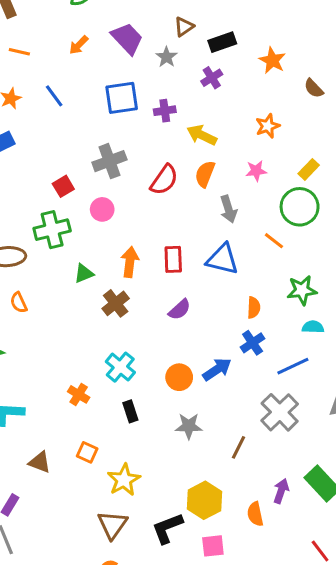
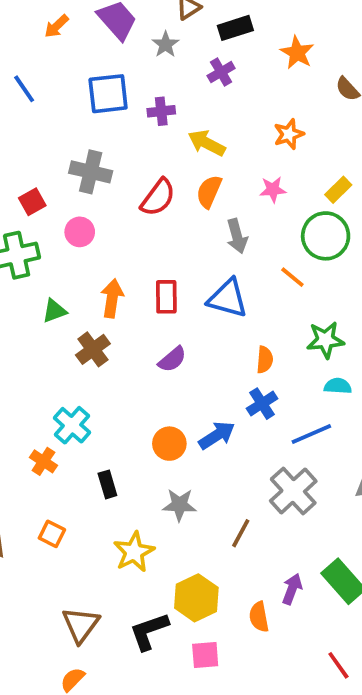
gray cross: (109, 161) -> (91, 172), turned 32
cyan cross: (120, 367) -> (72, 425), moved
yellow star: (124, 480) -> (134, 552), moved

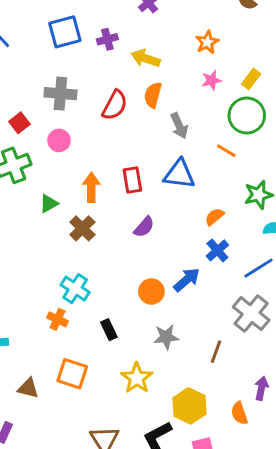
pink star: (273, 190) -> (212, 80), moved
orange semicircle: (265, 360) -> (214, 217), turned -126
orange square: (52, 534) -> (72, 374), size x1.5

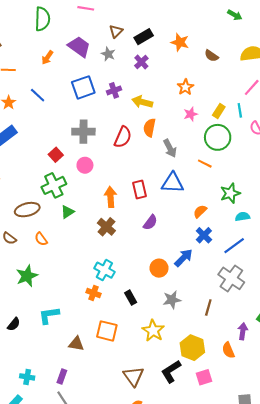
green triangle: (49, 204) -> (67, 212), moved

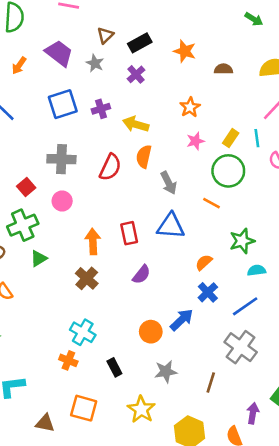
brown semicircle: (211, 56) -> (223, 69), turned 144

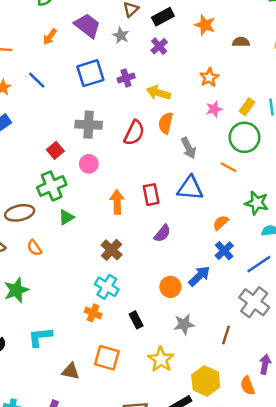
green star: (242, 241) -> (257, 203), turned 30
brown cross: (87, 278) -> (112, 250), moved

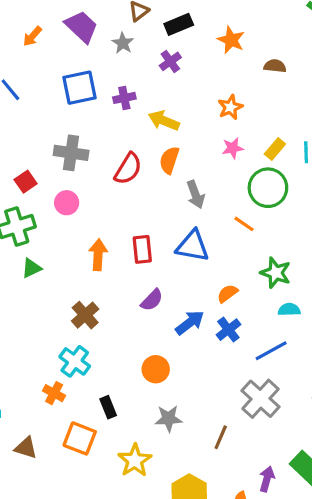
blue arrow: (199, 276) -> (190, 323), moved
orange square: (107, 358) -> (80, 438), moved
brown triangle: (71, 371) -> (26, 448), moved

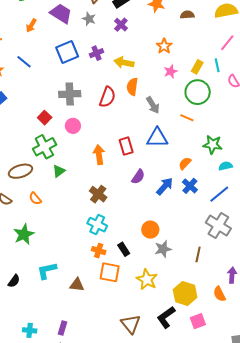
orange circle: (156, 369) -> (150, 230), moved
orange cross: (54, 393) -> (99, 251), moved

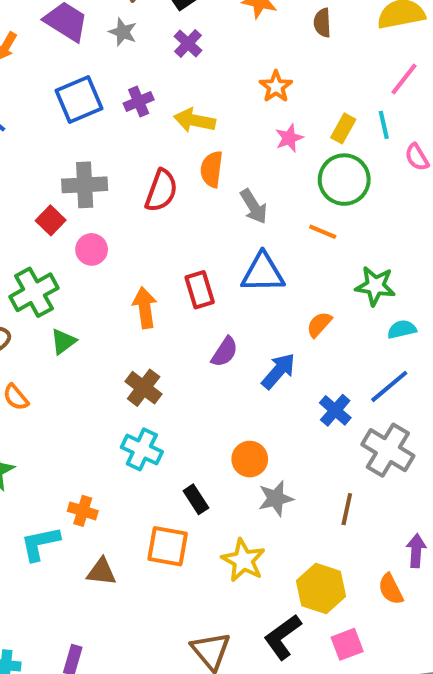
brown semicircle: (187, 15) -> (322, 23), turned -88
red square: (45, 118) -> (51, 220), moved
blue cross: (190, 186) -> (335, 410), moved
orange cross: (99, 251) -> (83, 511), moved

